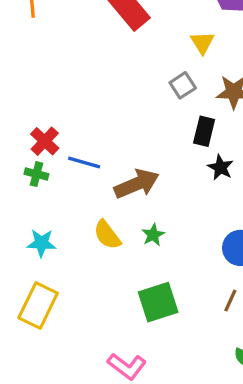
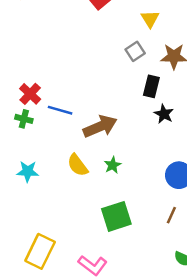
yellow rectangle: (38, 305) -> (40, 251), moved

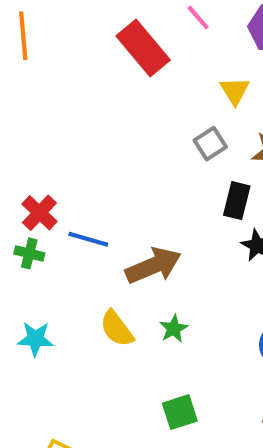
green square: (116, 216) -> (180, 412), size x0.7

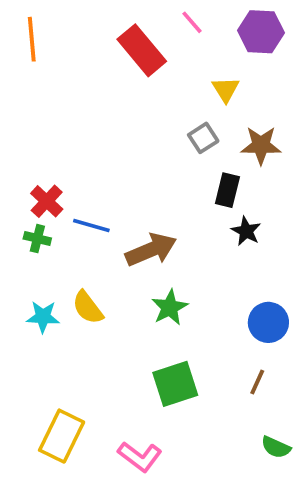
yellow semicircle: (117, 329) -> (88, 307), moved
green star: (174, 329) -> (170, 307), size x1.4
green square: (180, 412) -> (175, 384), size x1.4

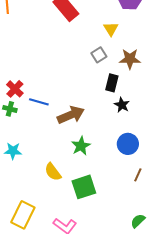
yellow semicircle: (88, 307) -> (53, 172), moved
blue circle: (268, 322) -> (128, 144), moved
brown line: (257, 382) -> (138, 175), moved
green semicircle: (276, 447) -> (138, 221), turned 112

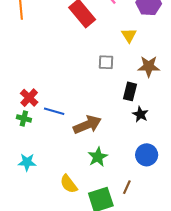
gray square: (99, 55) -> (106, 62), moved, turned 35
brown line: (138, 175) -> (127, 187), moved

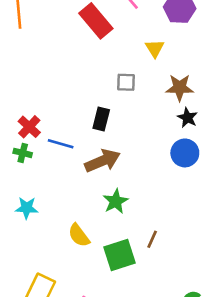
black rectangle: (130, 91) -> (101, 119), moved
black star: (140, 114) -> (187, 118), moved
blue circle: (147, 155) -> (185, 153), moved

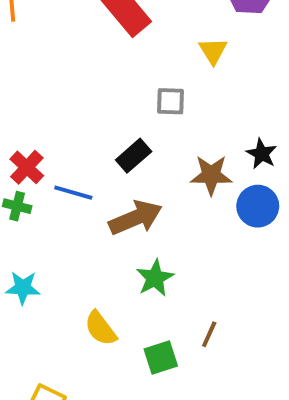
brown star: (180, 88) -> (211, 175), moved
black rectangle: (101, 119) -> (134, 156), turned 35
green square: (119, 255) -> (161, 358), size x0.7

